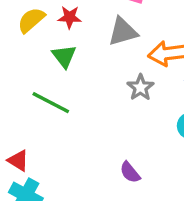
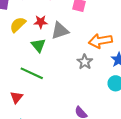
gray triangle: (123, 32) -> (60, 31), moved
red triangle: (18, 161) -> (17, 97), moved, turned 40

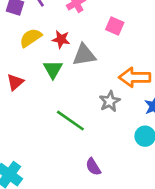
green line: (32, 73) -> (70, 121), moved
red triangle: (17, 97) -> (15, 82), moved

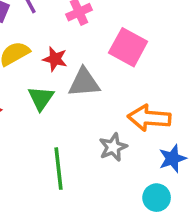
pink square: (115, 26) -> (128, 47), size x1.5
green line: (70, 121) -> (58, 169), turned 44

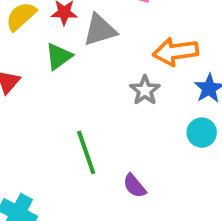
green triangle: (41, 98) -> (59, 56), turned 32
green line: (58, 169) -> (86, 152), moved

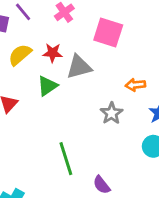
orange arrow: (176, 52) -> (135, 85), size x0.6

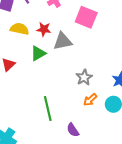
yellow semicircle: (20, 55) -> (19, 29), turned 48
orange arrow: (135, 85) -> (90, 100), moved, turned -40

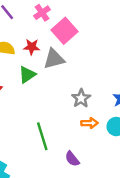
pink square: (86, 17) -> (64, 31), moved, turned 30
orange arrow: (90, 100) -> (90, 123), turned -136

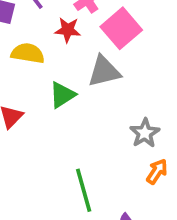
red star: (32, 47) -> (68, 30), moved
orange arrow: (90, 123) -> (157, 171), turned -56

